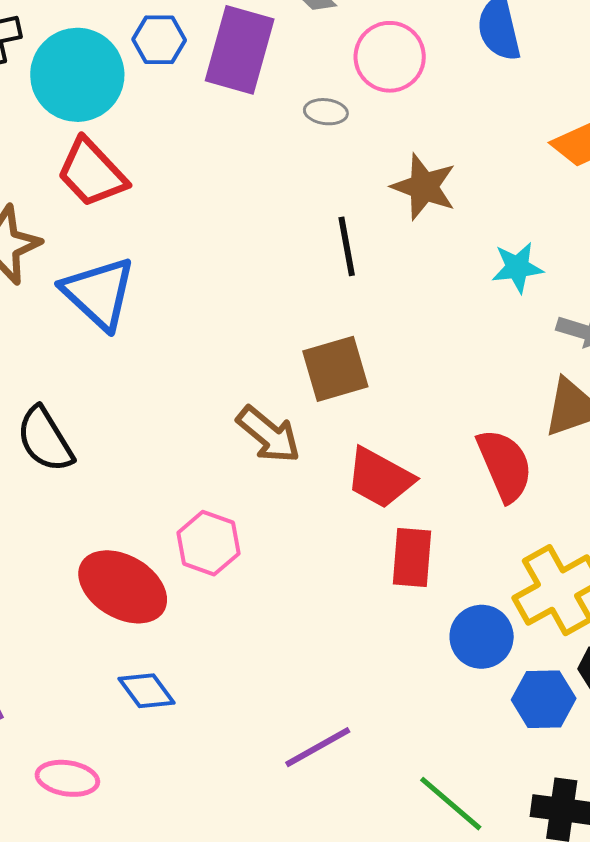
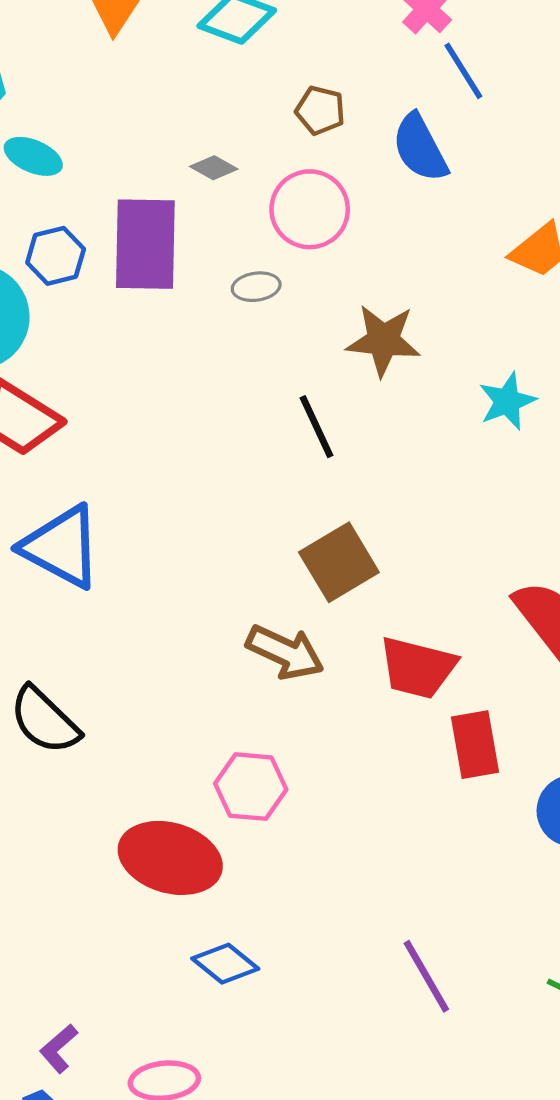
purple line: (318, 747) -> (426, 976), turned -76

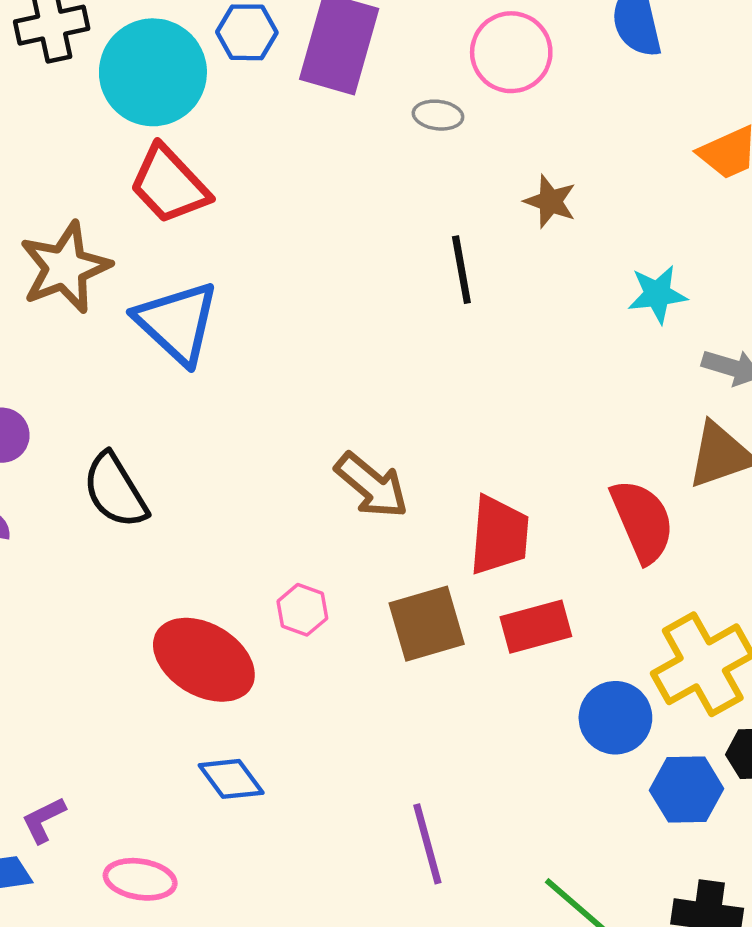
brown star: (383, 340) -> (550, 201), size x0.7
brown square: (339, 562) -> (427, 624), moved
red trapezoid: (418, 668) -> (499, 535), turned -114
red rectangle: (475, 745) -> (536, 627), turned 70
pink hexagon: (251, 787) -> (302, 610), size x0.7

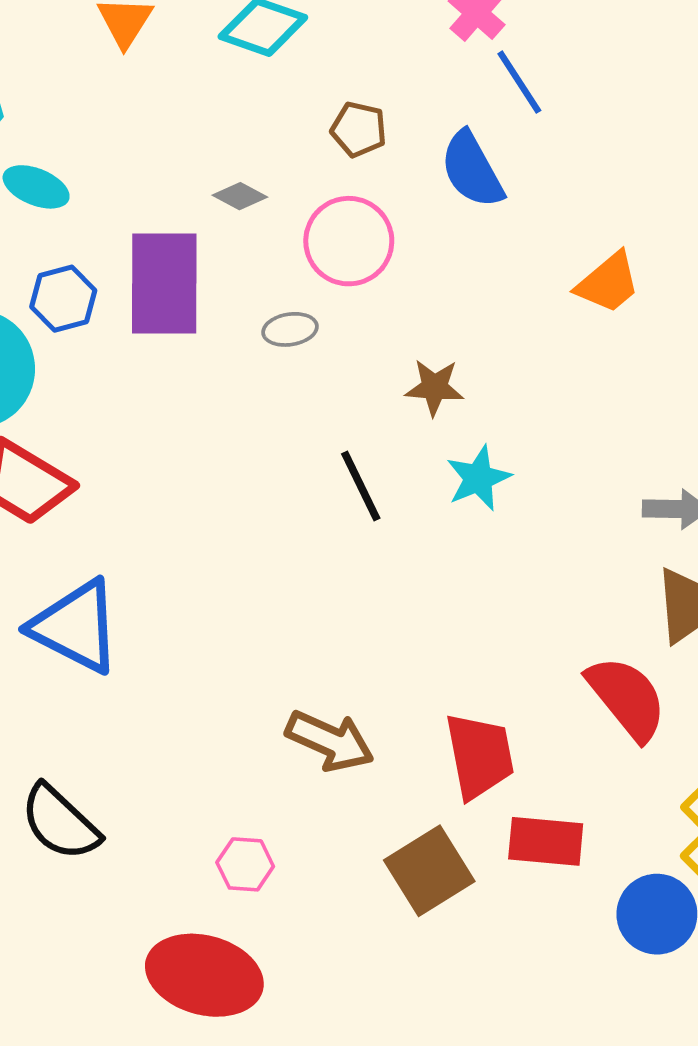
cyan star: (657, 294) -> (478, 478), moved
pink hexagon: (302, 610) -> (245, 864), moved
red rectangle: (536, 627) -> (546, 841), turned 36

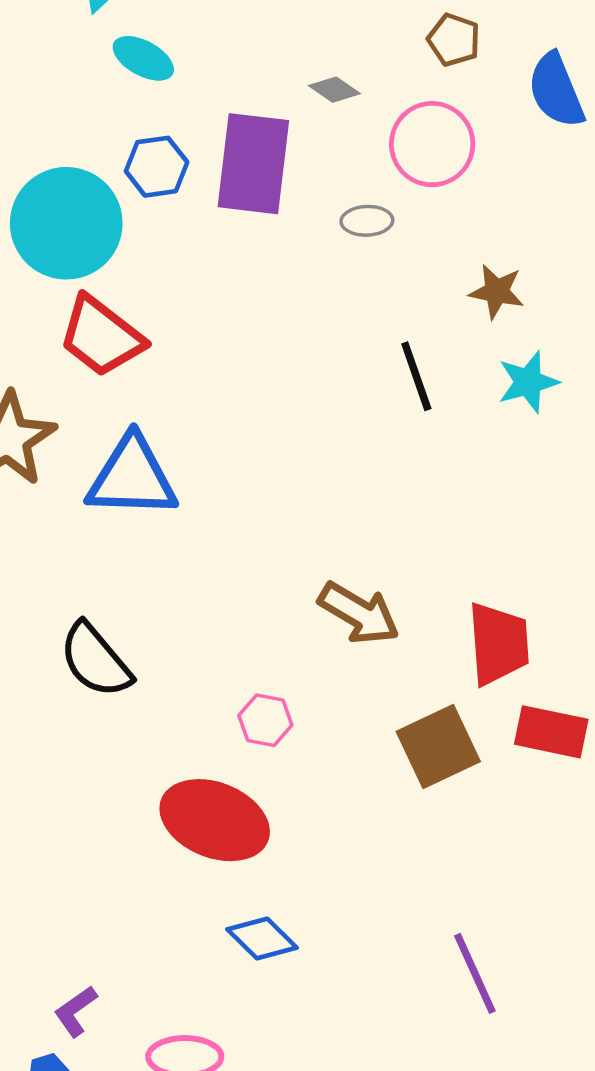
blue triangle: (76, 627) -> (132, 477), turned -32

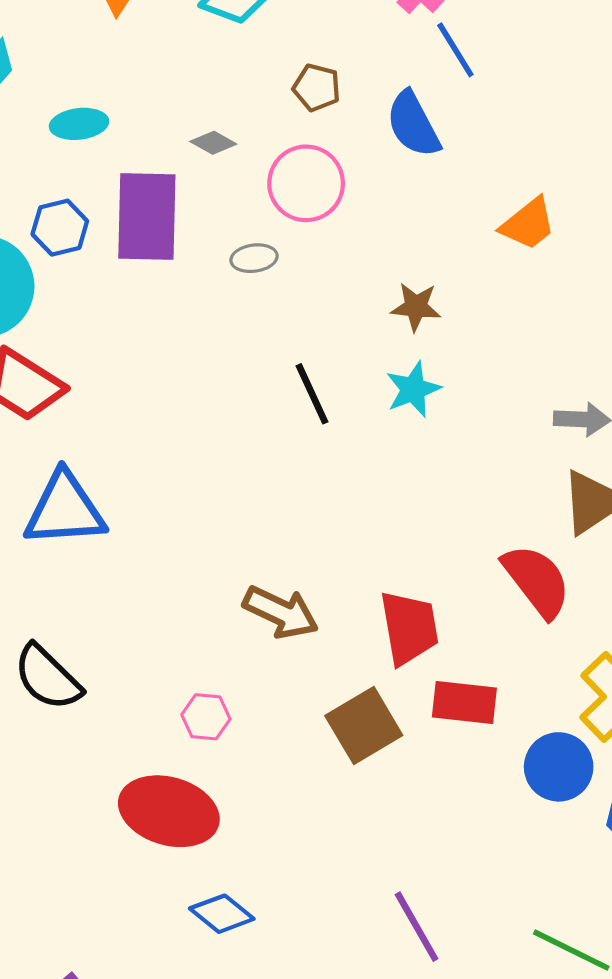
cyan ellipse: (143, 58) -> (79, 124), moved, turned -30
brown star: (497, 291) -> (416, 307), moved

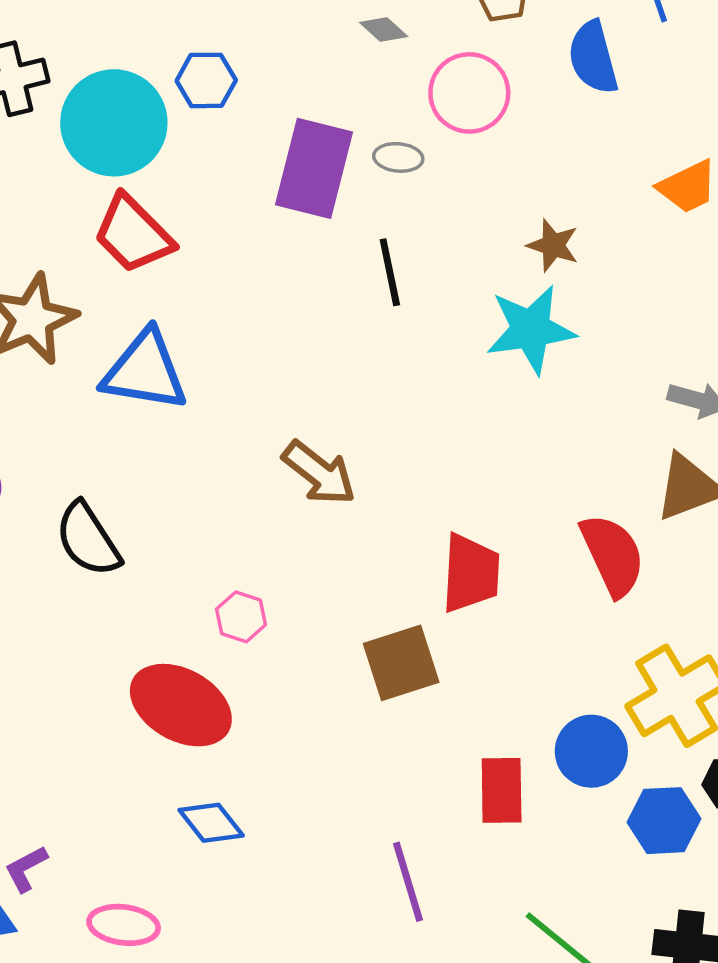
purple rectangle: (147, 216) -> (314, 168), moved
cyan star: (413, 389) -> (531, 330), size x1.5
black line: (312, 394) -> (390, 272), moved
brown arrow: (281, 612) -> (319, 473), moved
red rectangle: (464, 702) -> (502, 790), moved, turned 70

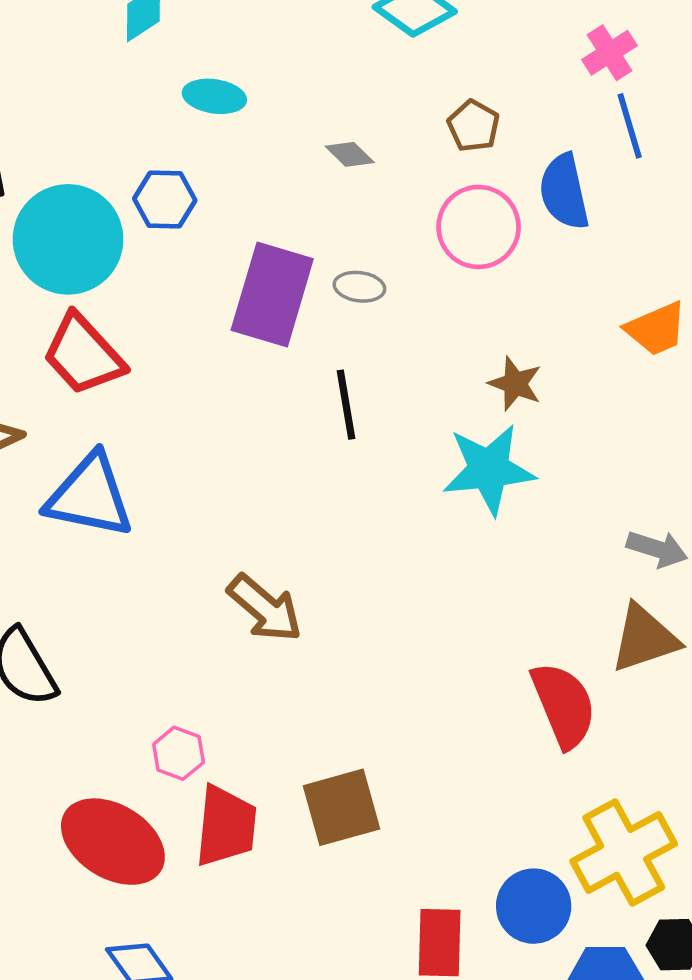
pink circle: (469, 93) -> (479, 227), moved
red trapezoid: (471, 573) -> (226, 826), moved

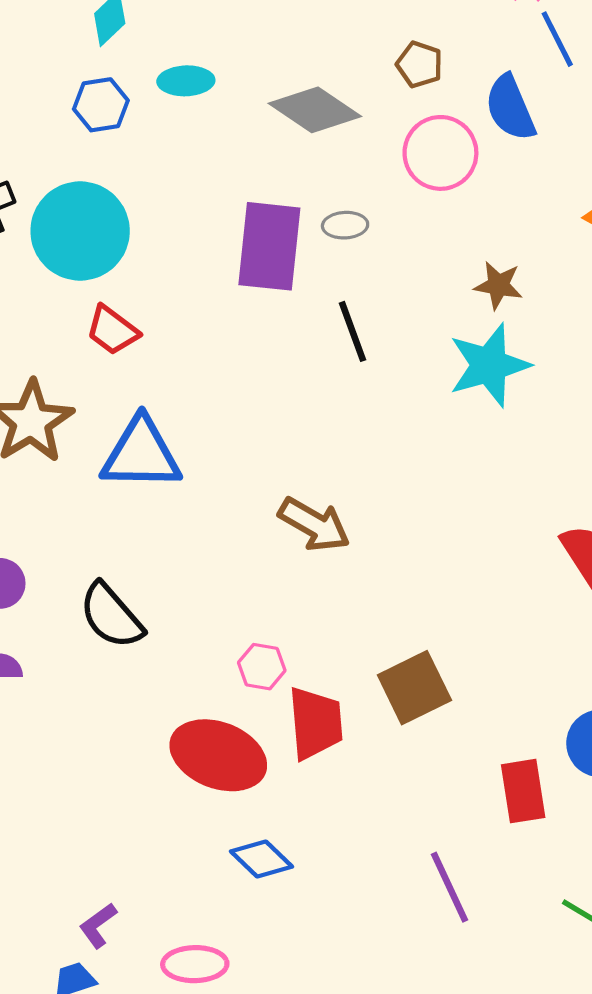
gray diamond: (350, 154) -> (315, 110), size x2.0
blue hexagon: (165, 199) -> (101, 105), moved
red trapezoid: (83, 355) -> (112, 330), size x0.7

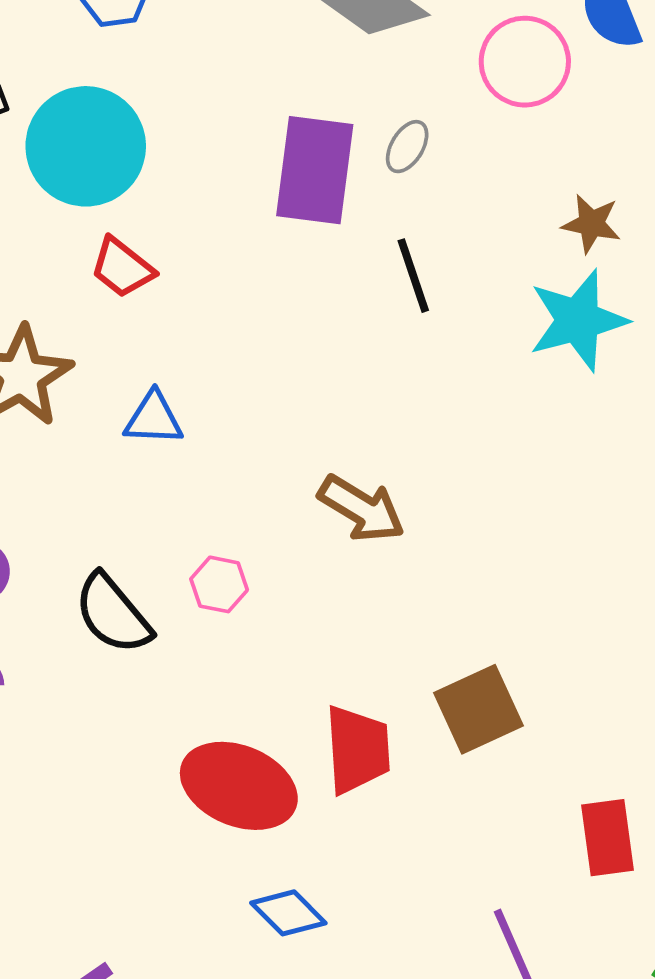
gray ellipse: (345, 225) -> (407, 147), turned -57
blue triangle: (141, 454) -> (154, 418), size x0.6
pink hexagon: (262, 667) -> (219, 584), moved

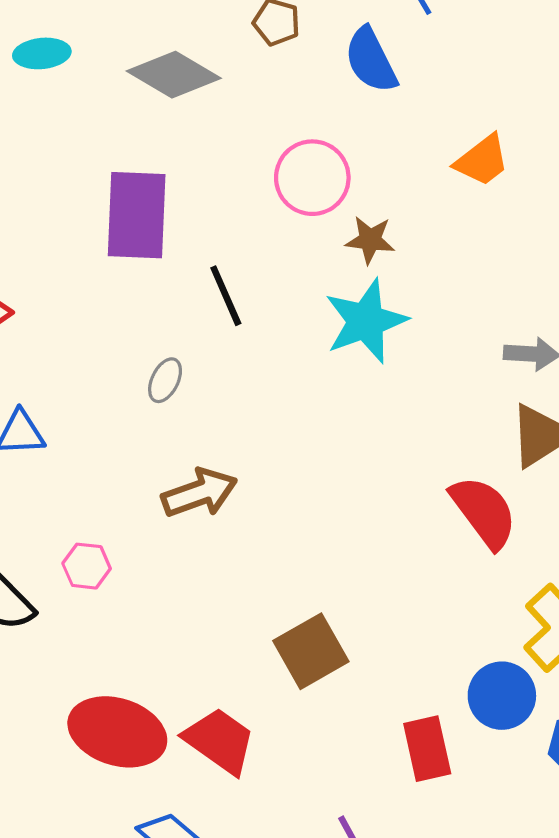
pink circle: (525, 62) -> (312, 178), moved
gray ellipse: (407, 147) -> (165, 380), moved
brown arrow: (361, 509) -> (199, 493), turned -46
red trapezoid: (357, 750) -> (220, 741), moved, turned -46

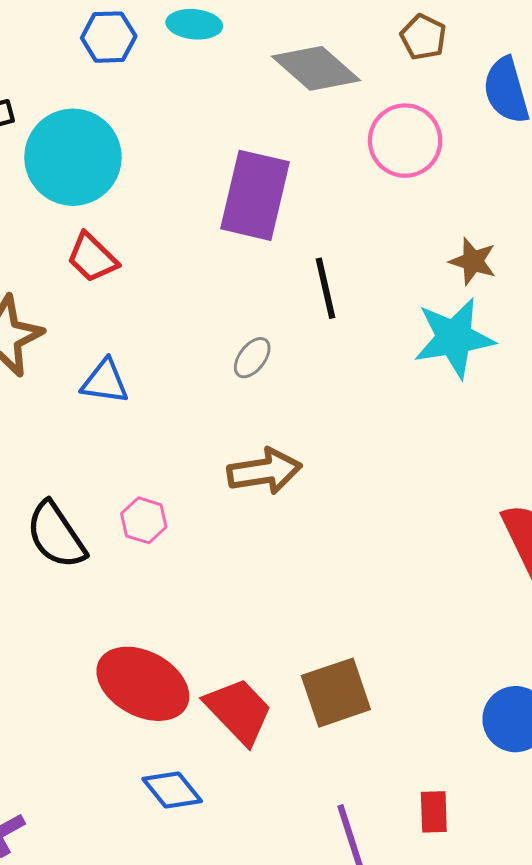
pink circle: (312, 178) -> (405, 141), moved
brown square: (311, 651) -> (336, 693), moved
red rectangle: (427, 749) -> (434, 812), moved, size x0.7

